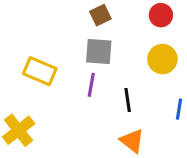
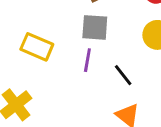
black line: (128, 100) -> (123, 75), turned -30

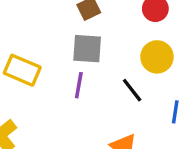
black line: (123, 75) -> (132, 90), moved

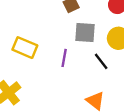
gray square: (87, 49) -> (85, 32), moved

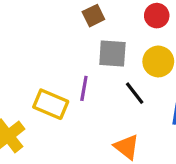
yellow rectangle: (25, 48) -> (51, 104), moved

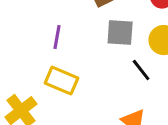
purple line: (84, 88) -> (57, 37), moved

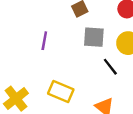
yellow rectangle: (62, 81) -> (61, 91), moved

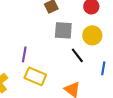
purple line: (44, 41) -> (24, 54), moved

